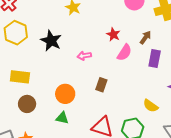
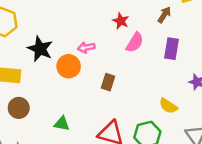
brown arrow: (145, 37) -> (164, 15), moved
black star: (51, 41) -> (40, 49), moved
orange circle: (65, 94) -> (69, 66), moved

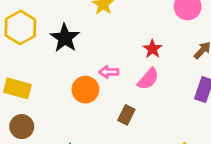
pink semicircle: (135, 42) -> (148, 79), moved
black star: (40, 49) -> (65, 38), moved

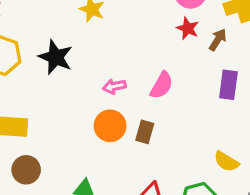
red star: (152, 49) -> (188, 28), moved
orange circle: (85, 90) -> (110, 126), moved

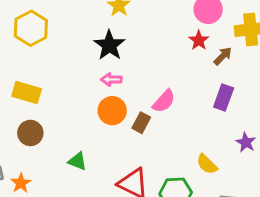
black star: (56, 57) -> (109, 45), moved
pink semicircle: (162, 85) -> (164, 101), moved
pink arrow: (114, 86) -> (111, 79), moved

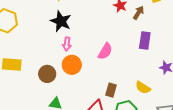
pink arrow: (111, 79) -> (67, 44), turned -72
brown rectangle: (141, 123) -> (111, 90), moved
brown circle: (30, 133) -> (47, 74), moved

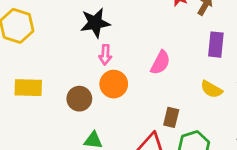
black star: (61, 21) -> (95, 23), turned -30
yellow semicircle: (143, 88) -> (211, 89), moved

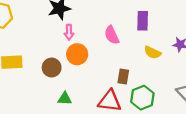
purple rectangle: (216, 45) -> (143, 21), moved
pink semicircle: (160, 63) -> (112, 35), turned 132

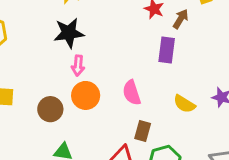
purple rectangle: (143, 21) -> (167, 50), moved
pink semicircle: (112, 35) -> (132, 93), moved

